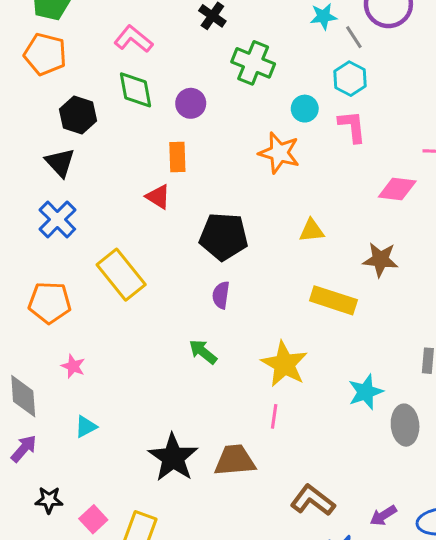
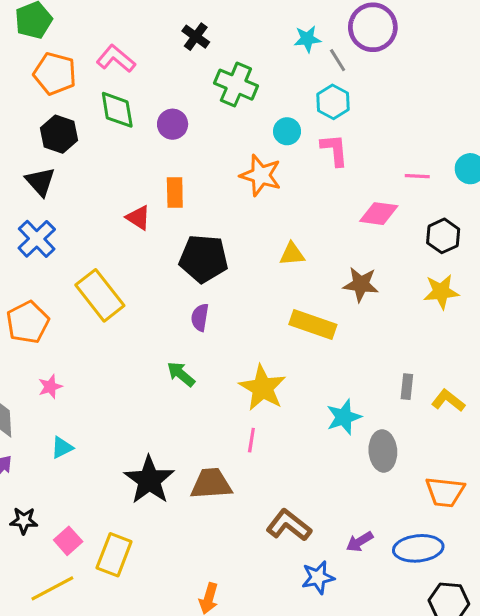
orange pentagon: (45, 54) -> (55, 74), moved
orange rectangle: (177, 157) -> (175, 192), moved
orange pentagon: (50, 303) -> (28, 322), turned -30
pink star: (73, 366) -> (50, 387), turned 30

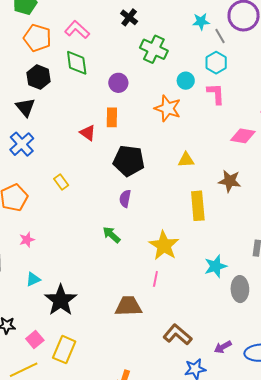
purple circle: (173, 124) -> (118, 83), moved
yellow rectangle: (100, 295) -> (61, 182), size x0.5
yellow rectangle: (313, 324) -> (198, 206), turned 64
black star: (149, 480) -> (61, 300), moved

